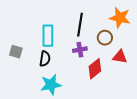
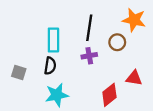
gray square: (16, 52) -> (19, 72), moved
red triangle: (120, 57) -> (134, 78), moved
red diamond: (95, 69) -> (109, 95), moved

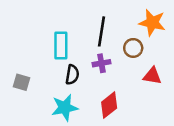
black semicircle: (50, 66) -> (72, 75), moved
red triangle: (134, 78) -> (152, 76), moved
red diamond: (109, 95) -> (109, 105), moved

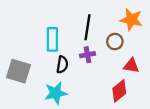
gray square: (22, 82) -> (18, 71), size x1.6
red diamond: (109, 105) -> (119, 91), moved

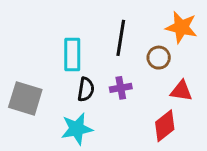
purple cross: (87, 55) -> (121, 88), moved

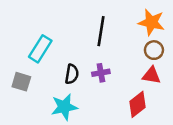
cyan rectangle: (72, 55) -> (40, 49), moved, turned 32
brown circle: (159, 58) -> (154, 50), moved
gray square: (25, 98) -> (21, 82), size x0.7

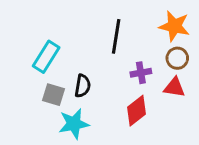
purple cross: (101, 73) -> (141, 73), moved
gray square: (21, 82) -> (53, 95), moved
red diamond: (138, 104) -> (136, 111), moved

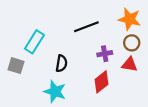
black line: (116, 36) -> (86, 27), turned 60
gray square: (53, 95) -> (16, 66), moved
cyan star: (74, 124) -> (55, 92), turned 30

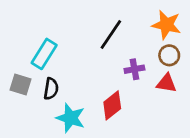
black line: (86, 27) -> (111, 34), turned -35
black semicircle: (61, 63) -> (51, 89), moved
red diamond: (101, 82) -> (112, 105), moved

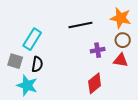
black line: (111, 34) -> (80, 25), turned 45
red diamond: (112, 105) -> (95, 83), moved
cyan star: (71, 118) -> (27, 85), moved

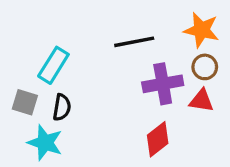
purple cross: (98, 50) -> (163, 84), size x1.6

